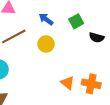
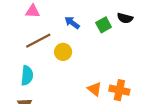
black semicircle: (97, 38) -> (125, 18), moved
yellow circle: (46, 44) -> (63, 52), moved

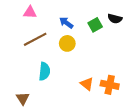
yellow circle: (63, 52) -> (67, 43), moved
cyan semicircle: (27, 76) -> (44, 71), moved

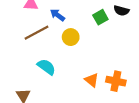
blue arrow: (66, 23) -> (57, 15), moved
cyan semicircle: (44, 71) -> (46, 67), turned -60

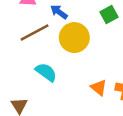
yellow circle: (71, 37) -> (74, 38), size x1.5

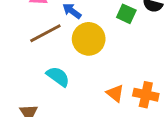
green square: (109, 14) -> (126, 14), turned -36

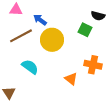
green square: (126, 14) -> (85, 30), moved
orange cross: (146, 95) -> (93, 65), moved

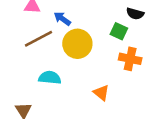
orange cross: (93, 65) -> (130, 59), moved
cyan semicircle: (30, 67) -> (50, 78), turned -30

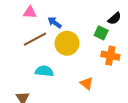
black semicircle: (135, 14) -> (115, 18), turned -56

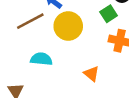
green square: (101, 33) -> (109, 14), turned 32

